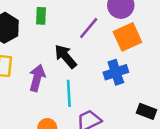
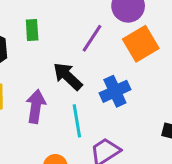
blue cross: (116, 72) -> (115, 91), moved

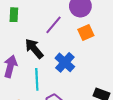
orange square: (141, 44) -> (86, 33), size x0.7
blue cross: (115, 91) -> (65, 62), turned -30

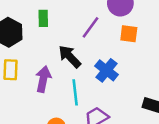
orange square: (86, 33) -> (129, 34), turned 35

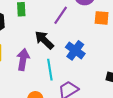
orange square: (129, 34) -> (102, 18), moved

